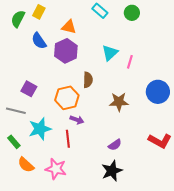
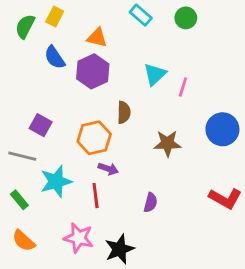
purple semicircle: (115, 145) -> (151, 203), moved, turned -40
orange semicircle: (26, 165) -> (24, 241), moved
black star: (112, 171) -> (120, 249), moved

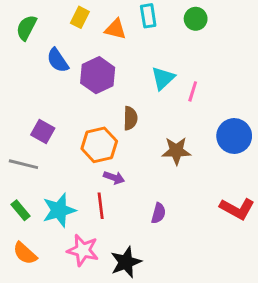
cyan rectangle: (141, 15) -> (148, 16), turned 40
yellow rectangle: (55, 16) -> (80, 17), moved
orange triangle: (97, 38) -> (115, 29), moved
cyan star: (56, 181) -> (59, 210), moved

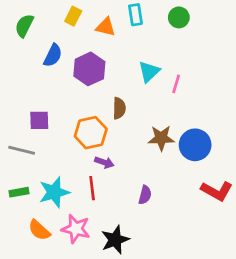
blue semicircle: (58, 60) -> (53, 55), turned -120
purple square: (43, 132) -> (39, 120), turned -30
blue circle: (234, 136) -> (195, 145), moved
green rectangle: (21, 210) -> (19, 192), turned -60
orange semicircle: (25, 253) -> (39, 230), moved

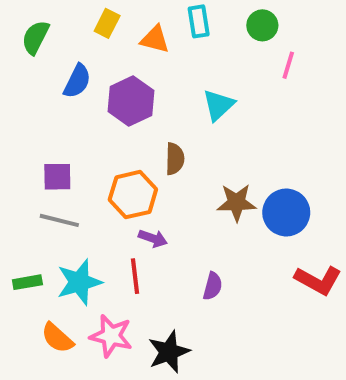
pink line: (176, 84) -> (288, 65), moved
gray line: (22, 150) -> (59, 220), moved

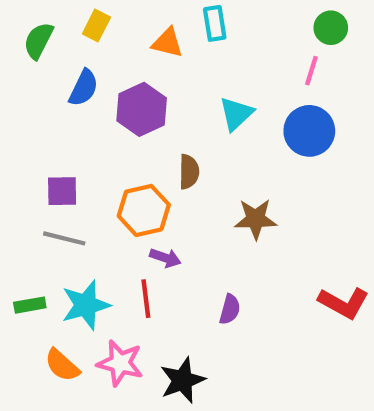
yellow rectangle: (107, 23) -> (96, 26), moved
green circle: (262, 25) -> (331, 28), moved
blue circle: (286, 212) -> (309, 131), moved

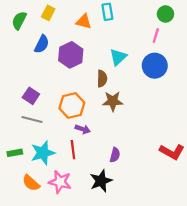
brown semicircle: (189, 172) -> (102, 79), moved
purple square: (62, 191) -> (31, 96), turned 35
brown star: (256, 219) -> (113, 101), moved
black star: (182, 380) -> (101, 181), moved

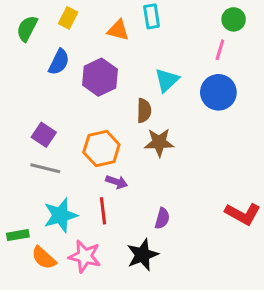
green rectangle: (15, 153) -> (18, 235), moved

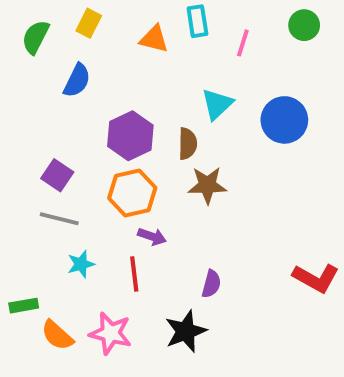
pink line: (220, 50) -> (243, 43), moved
purple hexagon: (100, 77) -> (130, 136), moved
cyan star: (60, 215) -> (81, 264), moved, size x0.6

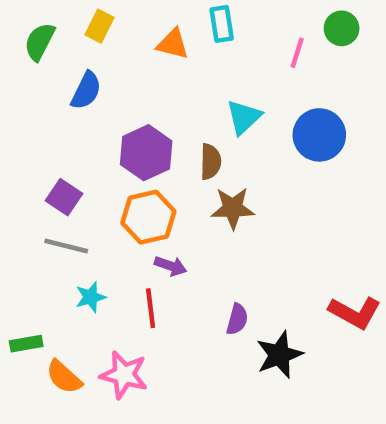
pink line: (243, 43) -> (297, 53), moved
black star: (186, 331) -> (279, 355), moved

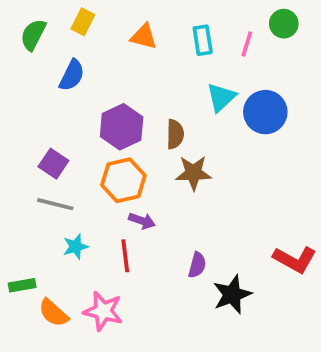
cyan rectangle: (222, 24) -> (203, 40), moved
cyan triangle: (244, 117) -> (221, 97), moved

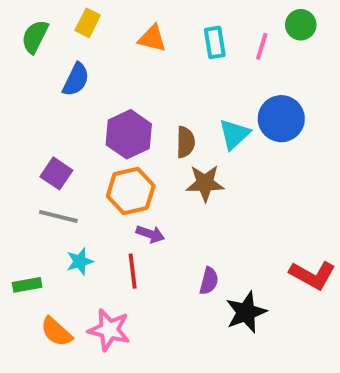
cyan triangle: (221, 97) -> (234, 134), moved
green rectangle: (22, 285) -> (27, 285), moved

